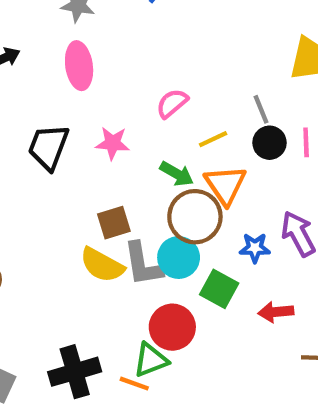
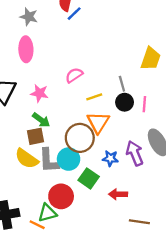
green arrow: (177, 174) -> (41, 120), moved

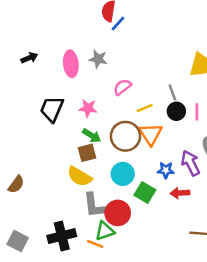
gray star: (29, 17) -> (98, 59), moved
brown circle: (80, 138) -> (125, 136), moved
gray L-shape: (49, 161) -> (94, 205), moved
red arrow: (118, 194) -> (180, 193), moved

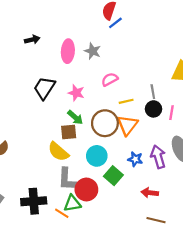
red arrow: (180, 193) -> (150, 193), moved

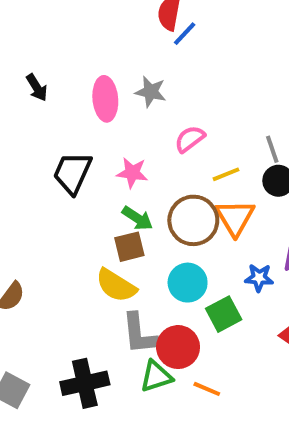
black arrow: (32, 40) -> (37, 88), turned 80
green square: (113, 176) -> (224, 314), turned 30
orange line: (62, 213) -> (207, 389), moved

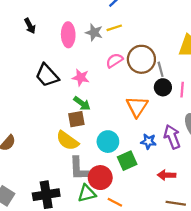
black trapezoid: (72, 173) -> (47, 75), turned -70
yellow line: (226, 174) -> (114, 28), moved
brown circle: (193, 220) -> (141, 59), moved

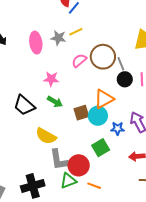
black trapezoid: (47, 75) -> (24, 105), moved
orange triangle: (137, 107) -> (104, 99), turned 35
brown square: (76, 119) -> (81, 113), moved
cyan circle: (108, 142) -> (98, 116), moved

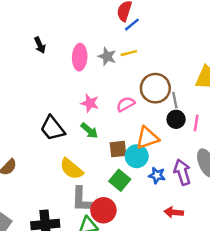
pink semicircle: (79, 61) -> (126, 104), moved
green square: (101, 148) -> (120, 180), moved, turned -30

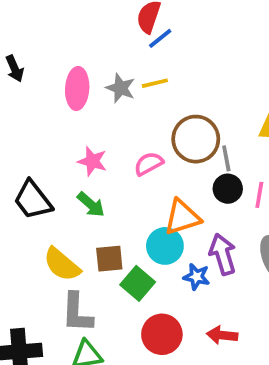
brown square: (118, 149) -> (109, 259), moved
purple arrow: (182, 172) -> (223, 254), moved
red circle: (103, 210) -> (162, 334), moved

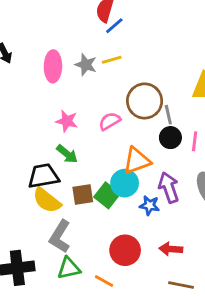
black trapezoid: (33, 200) -> (43, 176), moved, turned 120
green square: (138, 283) -> (107, 195), moved
gray L-shape: (77, 313) -> (60, 237), turned 32

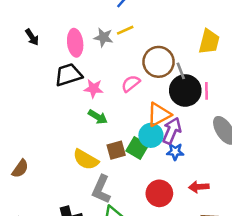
black circle: (170, 138) -> (185, 90), size x1.6
black trapezoid: (43, 176) -> (68, 75), moved
purple arrow: (169, 188) -> (172, 131), moved, turned 50

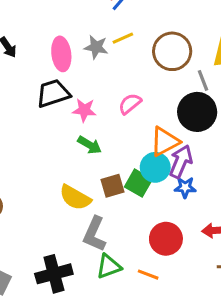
brown circle: (159, 62) -> (172, 51), moved
gray line: (181, 71) -> (203, 80), moved

